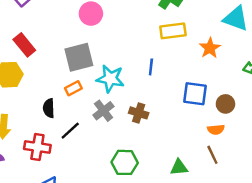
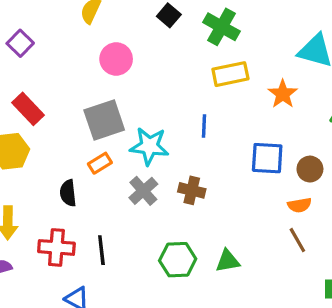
black line: (70, 131) -> (101, 250), moved, turned -50
green triangle: (179, 167) -> (228, 261), moved

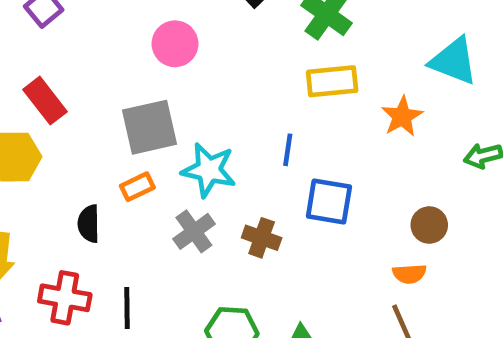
blue square: (267, 158) -> (329, 201), moved

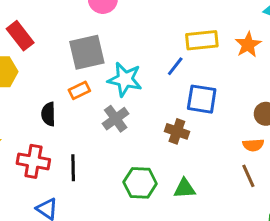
yellow rectangle: (332, 81) -> (202, 40), moved
blue line: (288, 150) -> (175, 66), turned 30
brown cross: (262, 238) -> (177, 131), moved

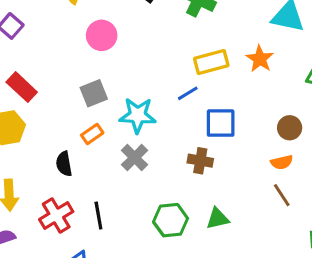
gray square: (87, 52) -> (94, 93), size x0.7
blue line: (175, 66) -> (188, 93), turned 30
red cross: (33, 161) -> (56, 215), turned -32

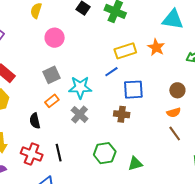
red cross: (56, 215) -> (32, 154), turned -35
green triangle: (218, 219) -> (135, 164), moved

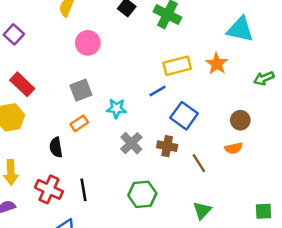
cyan star: (80, 87) -> (116, 108), size x0.7
blue square: (133, 90) -> (184, 116), turned 35
gray cross: (80, 114) -> (131, 143), moved
brown line: (175, 133) -> (199, 163), moved
green triangle: (135, 164) -> (202, 210), moved, turned -35

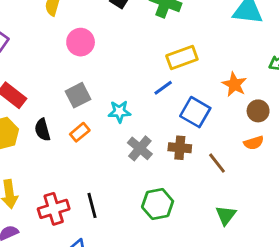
orange star: (217, 64) -> (234, 84), moved
black semicircle: (56, 147) -> (42, 130), moved
red cross: (49, 189) -> (54, 209), turned -36

